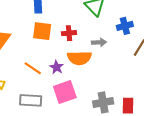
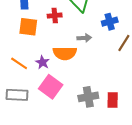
red cross: (69, 33) -> (55, 16), moved
pink square: (65, 92) -> (51, 87), turned -35

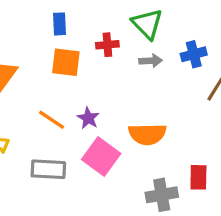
gray arrow: (84, 38) -> (151, 61), moved
orange semicircle: (65, 53) -> (147, 134), moved
gray cross: (88, 97) -> (162, 195), moved

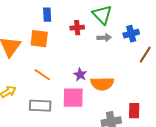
orange square: (66, 62) -> (39, 39), moved
purple star: (88, 118) -> (80, 75), moved
pink square: (101, 157) -> (73, 98), turned -35

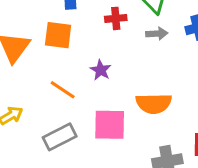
purple star: (80, 75) -> (101, 70), moved
gray rectangle: (40, 106) -> (60, 137), turned -30

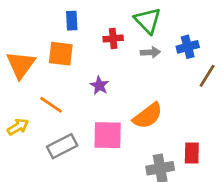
orange line: (63, 90) -> (51, 105), moved
orange semicircle: (154, 103) -> (148, 116), turned -36

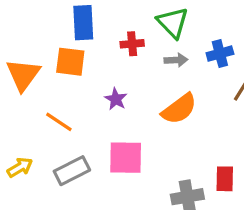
blue rectangle: (72, 21) -> (83, 23), size x1.5
orange semicircle: (148, 116) -> (179, 109), moved
yellow arrow: (18, 127) -> (20, 167), moved

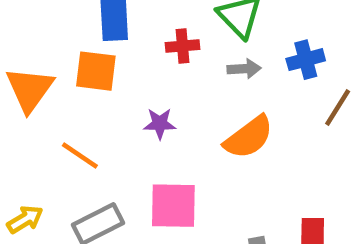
purple star: (116, 99) -> (160, 124), turned -30

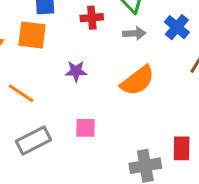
blue cross: (306, 60) -> (177, 27), turned -35
pink square: (173, 206) -> (85, 128), size x0.6

